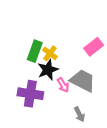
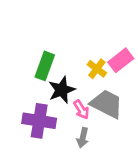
yellow cross: (50, 53) -> (97, 69), moved
gray arrow: (79, 114) -> (83, 138), moved, turned 40

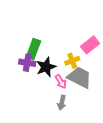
yellow cross: (97, 69) -> (72, 61), moved, turned 32
purple cross: (39, 121) -> (27, 63), moved, size x0.7

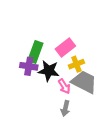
pink rectangle: (90, 45) -> (65, 48), moved
black star: (46, 67) -> (49, 71), turned 30

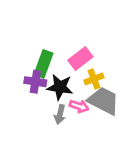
pink arrow: (64, 86) -> (79, 106), turned -40
gray arrow: (65, 108) -> (60, 114), moved

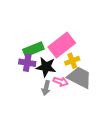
pink rectangle: (80, 58) -> (62, 45), size x1.4
green rectangle: (44, 64) -> (33, 49), turned 48

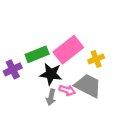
yellow cross: (72, 61) -> (96, 59), moved
purple cross: (27, 63) -> (13, 69), moved, turned -35

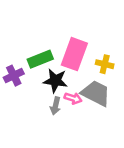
pink rectangle: (68, 50) -> (74, 54), turned -32
yellow cross: (96, 59) -> (105, 64), turned 35

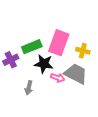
gray arrow: (55, 106) -> (29, 88), moved

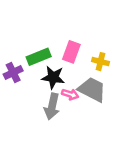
pink rectangle: (59, 43) -> (71, 52), size x0.7
gray arrow: (29, 88) -> (52, 106), moved, size x1.5

